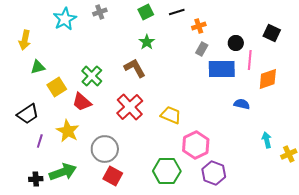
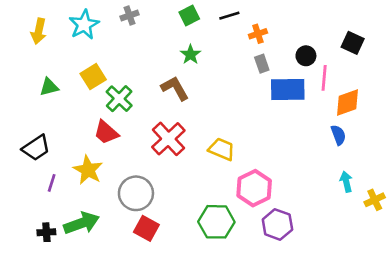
yellow arrow: (25, 40) -> (39, 31), moved
gray rectangle: (202, 49) -> (262, 64), turned -48
yellow square: (57, 87) -> (93, 77), moved
blue semicircle: (242, 104) -> (338, 135), moved, turned 56

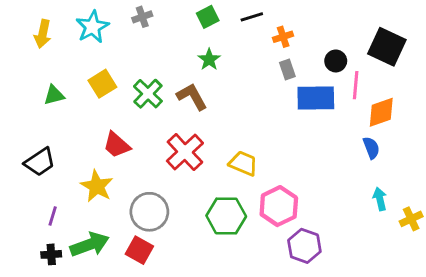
black square: (353, 43) -> (387, 47), size x1.5
green cross: (119, 99) -> (148, 94), moved
purple line: (52, 183) -> (53, 216), moved
green hexagon: (216, 222) -> (226, 216), moved
red square: (146, 228) -> (139, 250), moved

